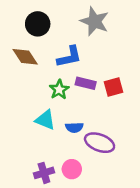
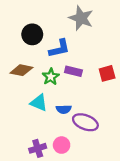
black circle: (38, 24) -> (32, 34), moved
brown diamond: (25, 57) -> (21, 70), moved, turned -45
red square: (113, 87) -> (107, 73), moved

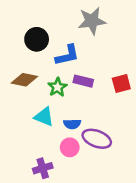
gray star: (81, 18) -> (92, 21), turned -30
pink circle: (62, 145) -> (70, 147), moved

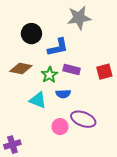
blue semicircle: (72, 124) -> (63, 94), moved
purple cross: (43, 168) -> (12, 145), moved

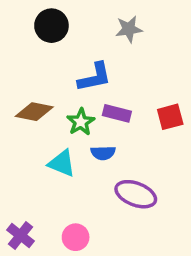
gray star: (79, 18) -> (129, 29), size x0.7
black circle: (31, 34) -> (51, 26), moved
pink circle: (60, 127) -> (76, 237), moved
purple cross: (12, 145) -> (21, 235), turned -35

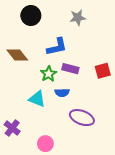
brown diamond: (34, 112) -> (17, 55), moved, turned 40
purple cross: (21, 235) -> (12, 128), moved

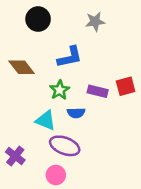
purple rectangle: (70, 69) -> (98, 91), moved
purple ellipse: (82, 118) -> (65, 146), moved

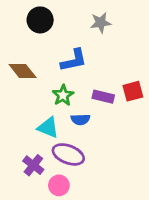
purple cross: (15, 156) -> (33, 165), moved

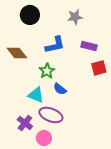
purple rectangle: (103, 97) -> (89, 46), moved
blue semicircle: (80, 119) -> (60, 89), turned 40

